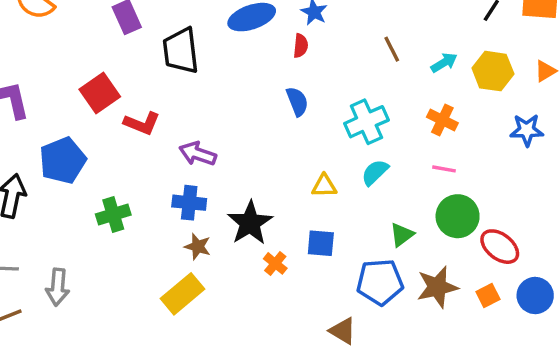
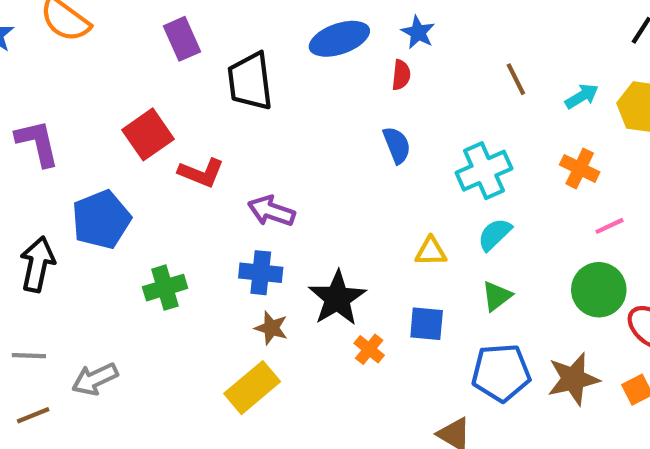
pink line: (444, 169) -> (609, 226), moved, turned -35
green triangle: (402, 235) -> (497, 296), moved
gray arrow: (58, 287) -> (95, 379), turned 60

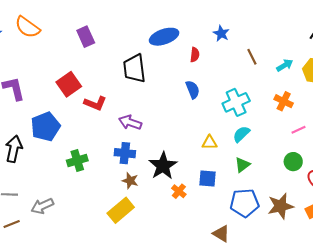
blue star: (418, 32) -> (221, 33), moved
black trapezoid: (250, 81) -> (134, 68), moved
green circle: (599, 290) -> (293, 162), size x0.7

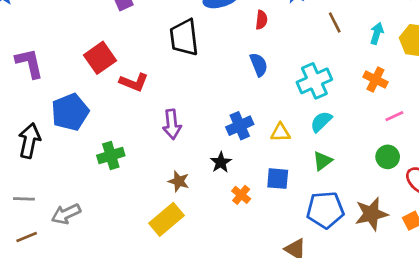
cyan arrow: (285, 65) -> (377, 33), turned -42
purple arrow: (130, 122) -> (172, 124), moved, turned -115
blue cross: (125, 153) -> (240, 126), moved, turned -30
black star: (163, 166) -> (221, 162), size x0.6

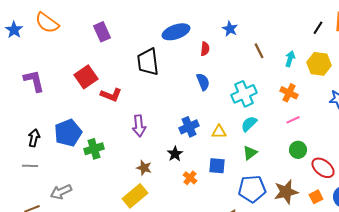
blue pentagon: (70, 112) -> (68, 133), moved
pink line: (394, 116) -> (293, 120), moved
black arrow: (29, 141) -> (34, 138), size x0.7
gray line: (24, 199) -> (30, 166), moved

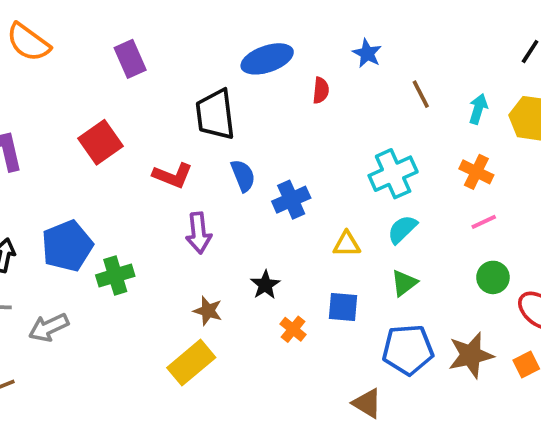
blue semicircle: (203, 82) -> (243, 176), moved
red L-shape: (111, 95) -> (173, 176), moved
blue cross: (189, 127) -> (291, 200), moved
gray arrow: (61, 192) -> (49, 327), moved

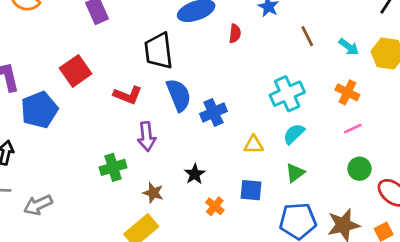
cyan arrow: (478, 109) -> (349, 47), turned 110
blue semicircle: (243, 176) -> (179, 95), size x1.4
blue pentagon: (67, 246) -> (39, 110), moved
green cross: (115, 276) -> (113, 167), moved

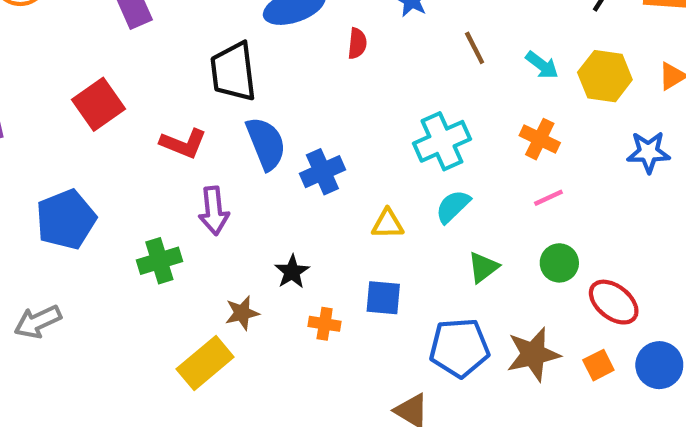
blue pentagon: (39, 110) -> (66, 219), moved
green triangle: (295, 173) -> (483, 267), moved
brown star: (153, 193) -> (242, 313), moved, turned -30
orange cross: (215, 206) -> (325, 324), turned -30

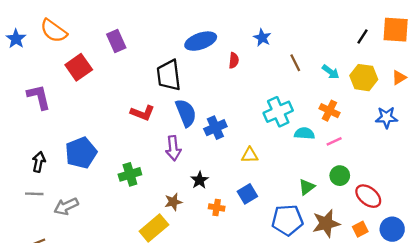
red square: (99, 104) -> (79, 67), moved
cyan semicircle: (453, 206) -> (304, 133), moved, turned 48
purple arrow: (214, 211) -> (173, 148), moved
green triangle: (483, 267) -> (307, 187), moved
blue square: (383, 298) -> (247, 194), turned -36

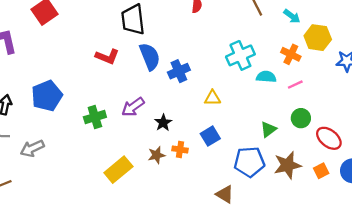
yellow hexagon: (364, 78) -> (318, 38), moved
purple arrow: (173, 148) -> (133, 107), moved, turned 60
brown star: (173, 202) -> (156, 155), moved

